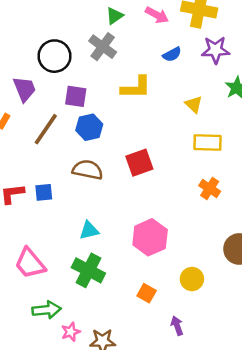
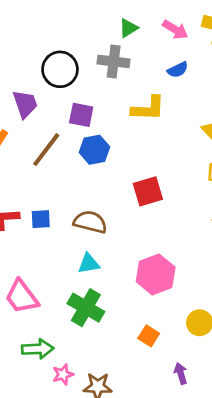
gray cross: (103, 47) -> (114, 61), turned -32
blue semicircle: (172, 54) -> (178, 70), moved
brown semicircle: (88, 170) -> (90, 222), moved

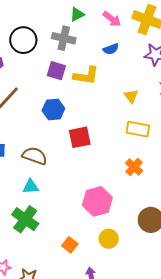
purple square: (81, 115) -> (56, 71), moved
blue hexagon: (94, 150) -> (53, 109), moved
pink hexagon: (156, 274) -> (97, 201), moved

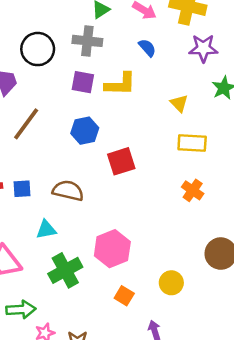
blue semicircle: (111, 49) -> (147, 48), turned -105
cyan triangle: (31, 187) -> (46, 230), moved
pink hexagon: (97, 201) -> (112, 249), moved
green cross: (25, 219) -> (65, 270), turned 32

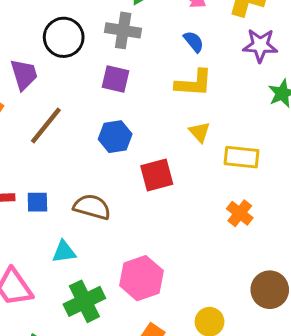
yellow L-shape: (120, 84) -> (194, 83), moved
yellow triangle: (179, 103) -> (200, 132), moved

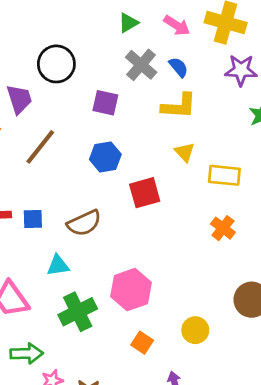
gray cross: (123, 30) -> (141, 65), moved, turned 32
brown semicircle: (92, 207) -> (84, 223), turned 140

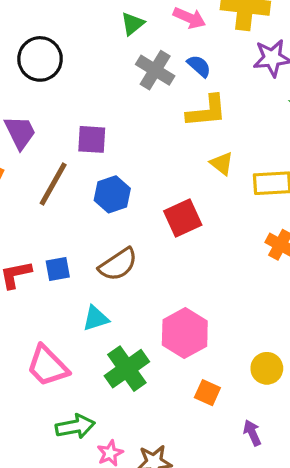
black circle: (56, 64) -> (40, 59), moved
purple square: (105, 103) -> (92, 139), moved
blue hexagon: (105, 157) -> (112, 194), moved

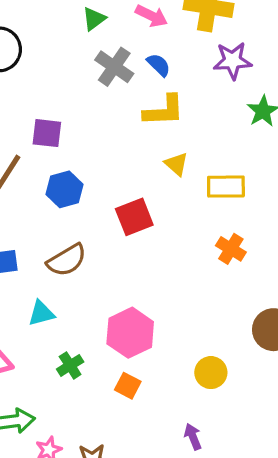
green cross: (127, 369) -> (70, 365), size x0.6
orange square: (207, 393) -> (128, 386), moved

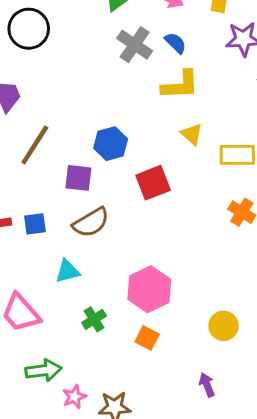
purple square: (47, 133) -> (78, 178), moved
blue hexagon: (65, 189) -> (111, 144), moved

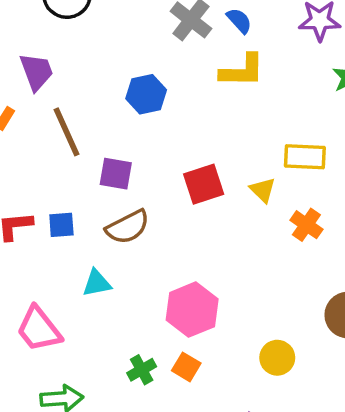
yellow triangle: (192, 134) -> (263, 190), moved
blue hexagon: (111, 144) -> (146, 94), moved
brown line: (35, 145) -> (66, 132), turned -60
green cross: (94, 319) -> (142, 370), moved

